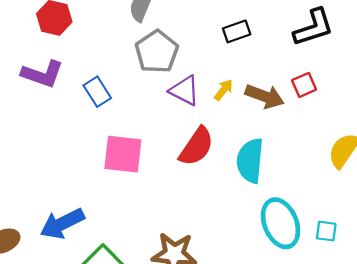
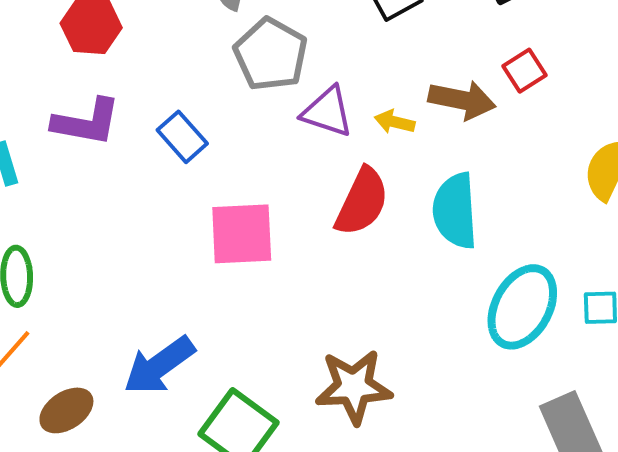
yellow arrow: (224, 90) -> (395, 122), moved, turned -105
cyan ellipse: (281, 223) -> (522, 307), turned 60

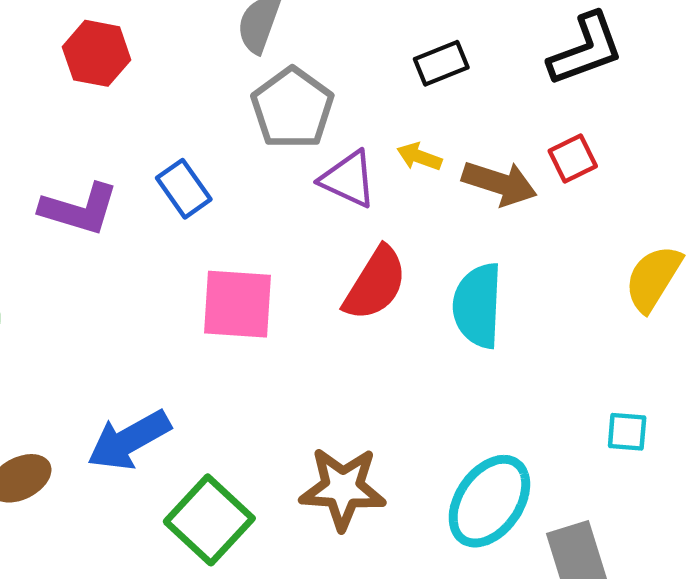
purple L-shape: (87, 122) -> (79, 209), moved
yellow arrow: (395, 122) -> (419, 157), moved
cyan ellipse: (522, 307) -> (489, 501), moved

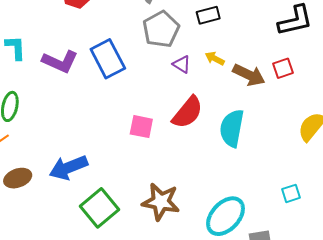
black rectangle: (441, 63) -> (208, 15), moved
purple triangle: (348, 179) -> (182, 64), size x0.7
blue rectangle: (184, 189) -> (108, 59), size x1.5
pink square: (237, 304) -> (141, 127), moved, size x0.7
cyan square: (627, 432) -> (291, 193), turned -30

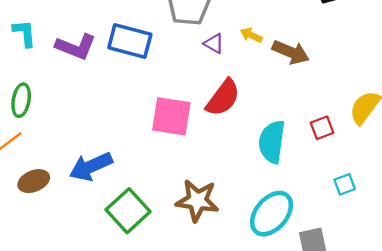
blue rectangle: (108, 59) -> (130, 41), turned -45
red square: (283, 68) -> (322, 128), moved
pink square: (141, 127) -> (171, 116), size x1.5
cyan semicircle: (232, 128) -> (272, 142), moved

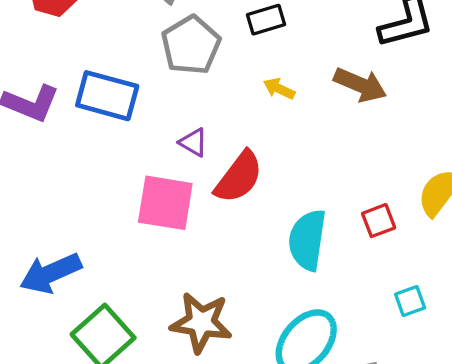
purple triangle: (214, 43) -> (193, 142), moved
brown arrow: (291, 52) -> (360, 85), moved

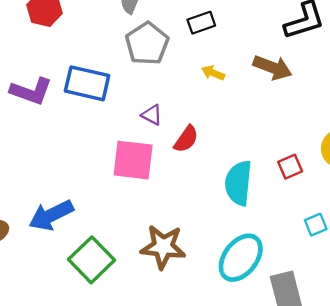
red semicircle: (239, 177) -> (186, 139), size x0.7

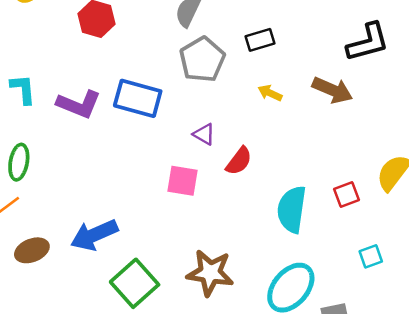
pink square: (133, 160) -> (182, 181), size x0.7

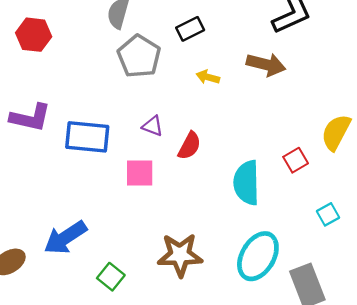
blue rectangle: (138, 98) -> (87, 137), moved
green square: (135, 283) -> (111, 277), size x0.6

